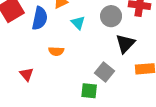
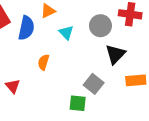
orange semicircle: (56, 51) -> (43, 62), turned 104

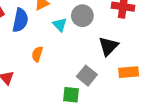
gray circle: (100, 26) -> (82, 16), moved

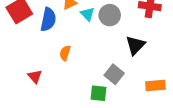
cyan triangle: (60, 25) -> (87, 14), moved
orange rectangle: (129, 72) -> (155, 85), moved

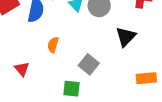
gray square: (114, 74) -> (89, 64), moved
green square: (99, 93) -> (71, 89), moved

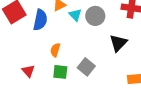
green square: (71, 89) -> (60, 72), moved

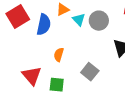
red triangle: (28, 71) -> (32, 76), size x1.5
green square: (60, 72) -> (57, 85), moved

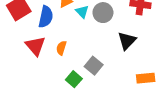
red triangle: (32, 76) -> (35, 46), moved
green square: (57, 85) -> (74, 79), moved, turned 35

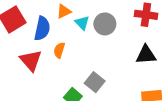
black triangle: (127, 41) -> (146, 55), moved, turned 42
orange semicircle: (61, 48) -> (59, 50), moved

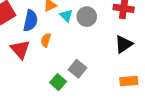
black triangle: (146, 55) -> (124, 44), turned -30

